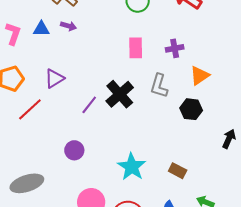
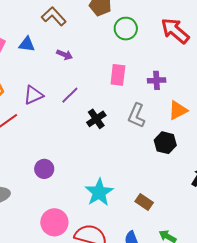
purple arrow: (69, 26) -> (65, 55), moved
black cross: (120, 94) -> (96, 119), size x0.7
purple line: (89, 105) -> (70, 95), moved

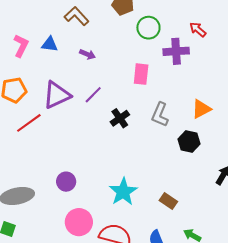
red arrow: (175, 31) -> (198, 29), size x0.6
purple cross: (157, 80) -> (176, 51), moved, size x1.4
purple triangle: (33, 95) -> (57, 95), size x1.4
purple circle: (44, 169) -> (66, 182), moved

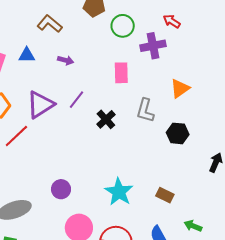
orange triangle: (201, 109) -> (180, 88), moved

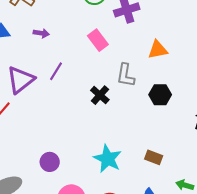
pink rectangle: (121, 73) -> (98, 40), turned -30
orange triangle: (180, 88) -> (158, 50), turned 30
black cross: (106, 119) -> (100, 95), moved

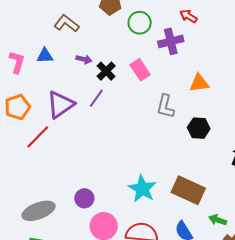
black cross: (100, 95) -> (106, 71), moved
brown rectangle: (154, 157) -> (188, 190), size x1.8
purple circle: (50, 162) -> (84, 198), moved

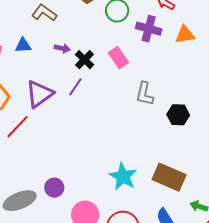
purple cross: (171, 41) -> (149, 29), turned 30
orange triangle: (199, 83) -> (185, 35), moved
purple circle: (84, 198) -> (54, 188), moved

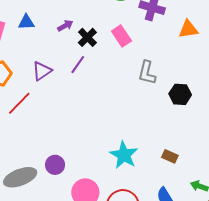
orange triangle: (185, 35) -> (188, 29), moved
purple arrow: (62, 48) -> (65, 26), turned -42
purple triangle: (40, 94) -> (42, 71), size x0.7
brown rectangle: (169, 177) -> (170, 156), size x0.5

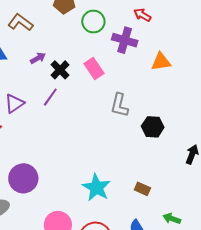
purple circle: (55, 165) -> (23, 178), moved, size x1.5

